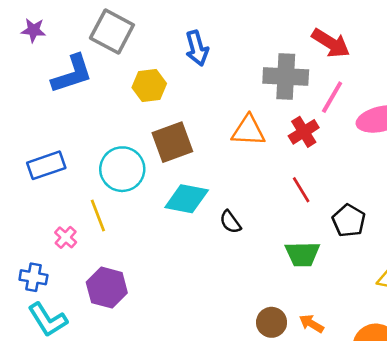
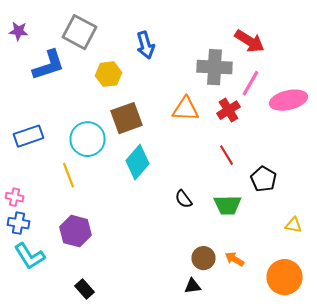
cyan diamond: (187, 199) -> (138, 162), turned -60
black semicircle: (230, 222) -> (184, 199), moved
pink cross: (66, 237) -> (14, 197), moved, turned -30

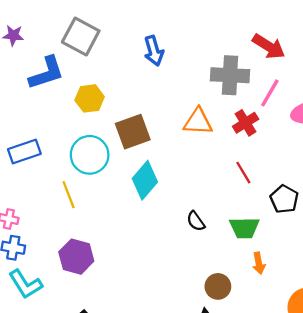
yellow hexagon: (108, 74) -> (90, 98), moved
orange arrow: (234, 259) -> (259, 263), moved, turned -132

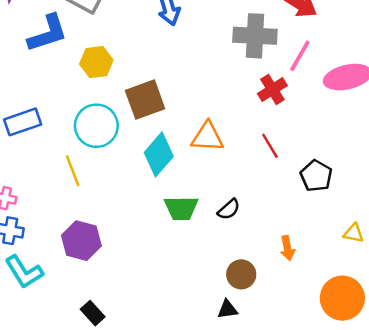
orange triangle: (198, 122) -> (207, 137), moved
black semicircle: (196, 221) -> (229, 209), moved, turned -95
green trapezoid: (244, 228) -> (181, 208), moved

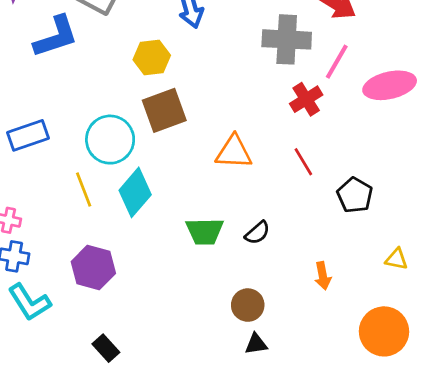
yellow hexagon: (96, 62) -> (152, 58), moved
cyan diamond: (159, 154) -> (135, 192), moved
brown circle: (241, 274) -> (248, 305), moved

